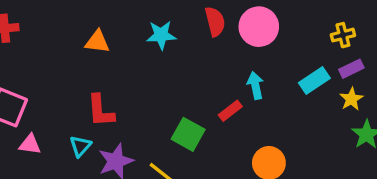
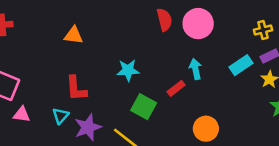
cyan star: (161, 35) -> (128, 70), moved

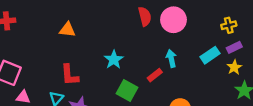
cyan star: (128, 70) -> (114, 60), turned -30

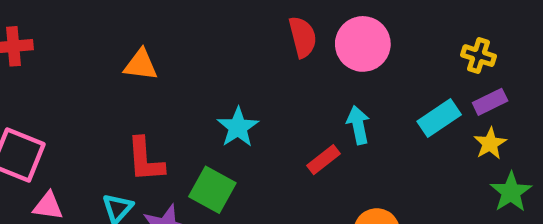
yellow cross: (229, 25) -> (479, 56), turned 32
green square: (127, 91) -> (212, 190), moved

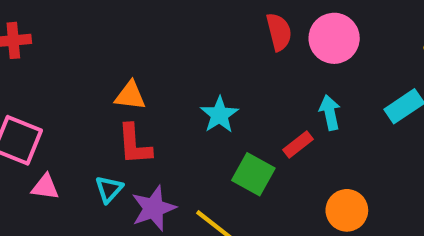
orange triangle: (141, 65) -> (130, 96), moved
green square: (212, 190) -> (253, 174), moved

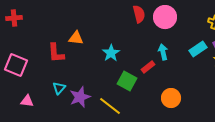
orange triangle: (130, 96) -> (76, 38), moved
red L-shape: (134, 144) -> (56, 53), moved
pink triangle: (45, 187) -> (27, 101), moved

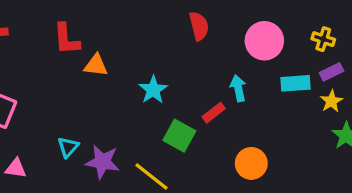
pink circle: (165, 17) -> (264, 41), moved
cyan rectangle: (198, 49) -> (295, 83), turned 30
red L-shape: (56, 53) -> (66, 39), moved
purple star: (80, 97) -> (102, 162), turned 30

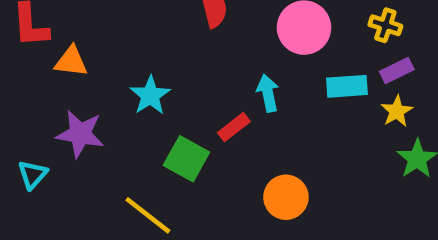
purple star: (102, 162) -> (80, 134), moved

